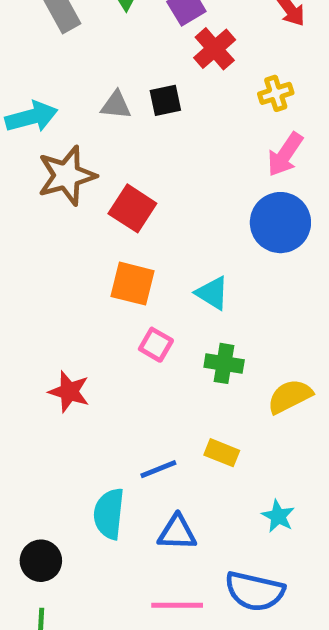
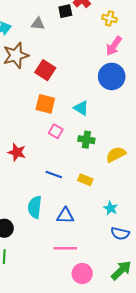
yellow cross: (276, 93) -> (110, 19), turned 32
black square: (165, 100) -> (65, 11), moved
blue line: (158, 469) -> (54, 174), moved, turned 42
blue semicircle: (255, 591) -> (120, 233), moved, size x0.7

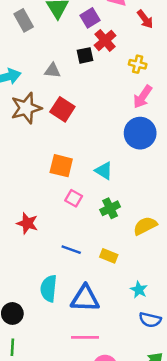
red square: (45, 70) -> (62, 109), moved
green cross: (86, 140) -> (110, 208), turned -35
blue triangle: (65, 216) -> (85, 298), size x1.4

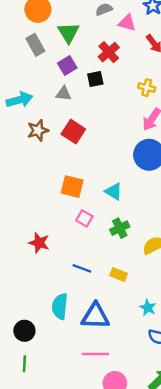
purple square: (90, 18) -> (67, 66), moved
red cross: (105, 40) -> (109, 52), moved
brown star: (26, 108) -> (38, 130), size x0.7

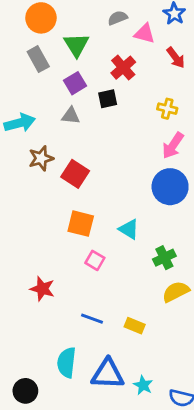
red square: (73, 132) -> (75, 174), moved
green cross: (120, 228) -> (164, 258), moved
cyan star: (148, 308) -> (143, 385), moved

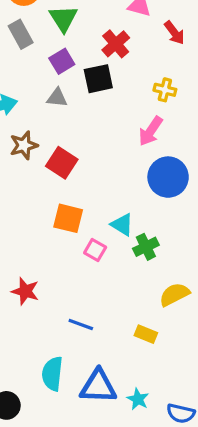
black square: (108, 99) -> (98, 79), size x1.4
pink arrow: (173, 146) -> (151, 131), moved
green cross: (164, 258) -> (146, 247), moved
pink square: (95, 260) -> (95, 250), moved
yellow rectangle: (135, 326) -> (146, 334), moved

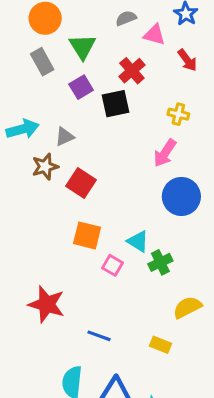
gray triangle: (57, 98) -> (65, 137), moved, turned -30
red star: (25, 291) -> (47, 304), size x1.4

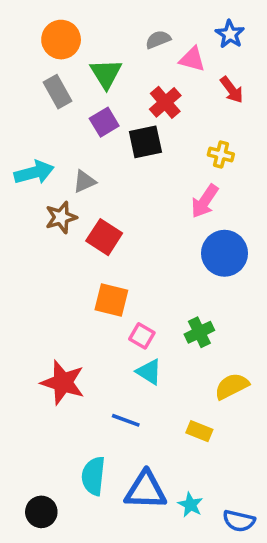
cyan triangle: (138, 241) -> (149, 372), moved

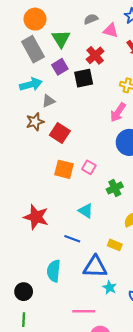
gray rectangle: (57, 92) -> (33, 49), size x1.4
cyan arrow: (34, 172) -> (31, 84), moved
pink square: (142, 336) -> (89, 167), moved
blue triangle: (145, 490) -> (95, 267), moved

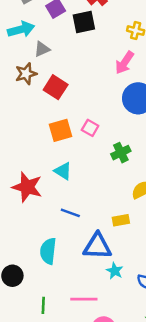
orange square: (64, 169) -> (60, 130), turned -30
cyan triangle: (86, 211) -> (63, 171), moved
yellow rectangle: (115, 245) -> (121, 220), turned -32
green line: (24, 320) -> (43, 305), moved

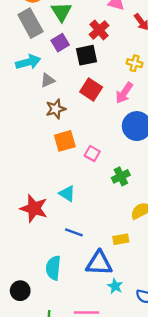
brown star: (26, 74) -> (56, 109), moved
red square: (56, 87) -> (91, 89), moved
orange square: (60, 130) -> (65, 141), moved

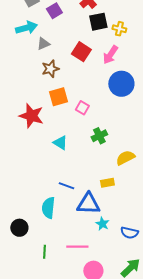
black square: (87, 55) -> (98, 22), moved
green cross: (121, 176) -> (99, 136), moved
red star: (34, 208) -> (31, 116), moved
blue line: (74, 232) -> (66, 186), moved

